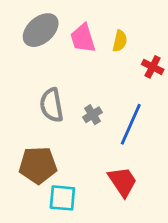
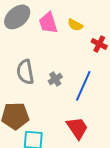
yellow semicircle: (120, 41) -> (75, 25), turned 105

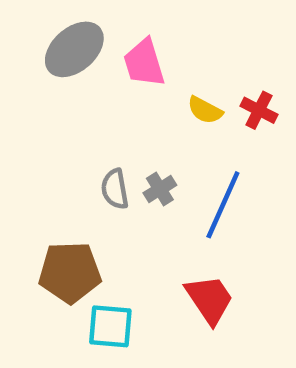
yellow semicircle: (75, 25) -> (205, 110), moved
gray semicircle: (25, 72) -> (115, 189), moved, size x0.7

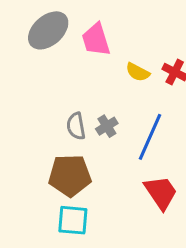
brown pentagon: (70, 272) -> (70, 175), moved
red trapezoid: (209, 299) -> (161, 192), moved

